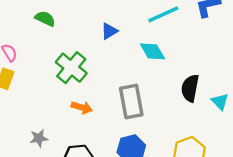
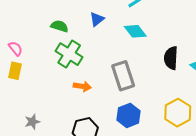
green semicircle: (45, 19) -> (60, 26), moved
gray star: (39, 138) -> (32, 122), moved

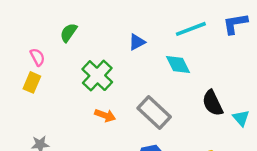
green semicircle: (60, 26) -> (69, 33), moved, turned -84
black semicircle: (171, 58) -> (213, 103), turned -40
gray rectangle: (123, 76) -> (154, 113), turned -40

